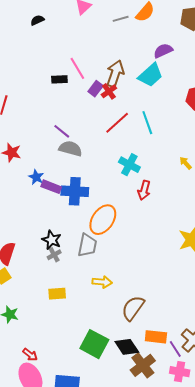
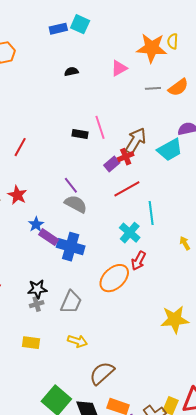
purple rectangle: (96, 89) -> (112, 164), moved
cyan line: (147, 123) -> (151, 213), moved
orange ellipse: (103, 220) -> (114, 278), moved
black star: (52, 240) -> (37, 289), turned 30

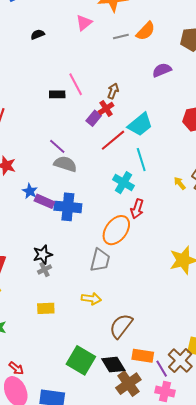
brown arrow: (136, 141) -> (113, 91), size x0.6
cyan trapezoid: (170, 150) -> (140, 125), moved
gray trapezoid: (71, 302) -> (100, 260), moved

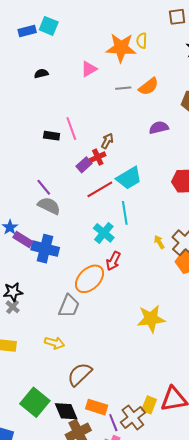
gray cross: (45, 269) -> (13, 307), turned -32

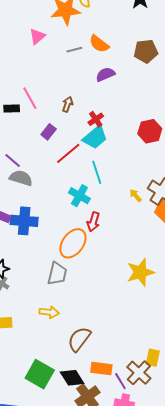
orange semicircle: (149, 86) -> (99, 44), turned 85
purple semicircle: (159, 128) -> (105, 74), moved
red cross: (98, 157) -> (96, 119), moved

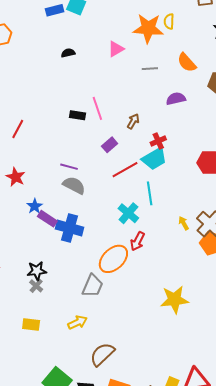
orange semicircle: (99, 44) -> (187, 63), moved
purple line: (13, 161) -> (69, 167), turned -36
yellow arrow: (49, 312) -> (78, 322), turned -42

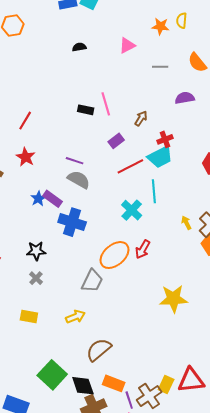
orange star: (148, 28) -> (160, 26), size x0.6
red star: (16, 177) -> (26, 157), moved
purple rectangle: (47, 219) -> (52, 199), moved
red arrow: (137, 241) -> (143, 249), moved
black star: (37, 271) -> (36, 251), moved

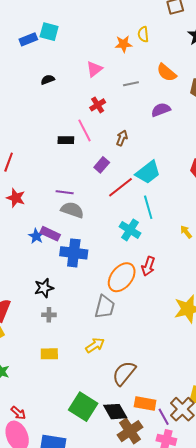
red cross: (165, 139) -> (98, 105), moved
gray cross: (36, 278) -> (49, 315), turned -32

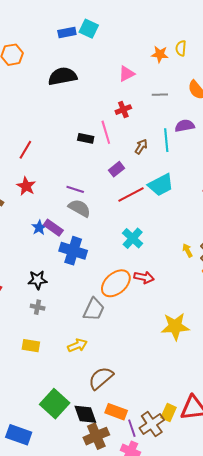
black semicircle: (48, 80) -> (63, 76), moved, size x2.0
cyan line: (148, 207) -> (166, 140), moved
red arrow: (148, 266) -> (144, 277), turned -108

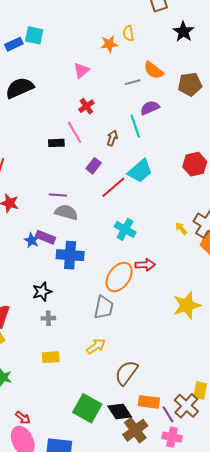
gray line: (160, 95) -> (133, 82), moved

